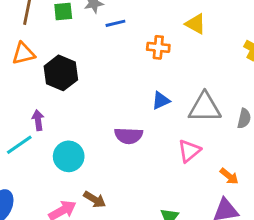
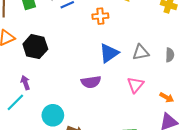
blue triangle: (161, 100) -> (109, 53), size x1.5
gray triangle: (205, 107) -> (141, 52), size x0.7
cyan circle: (69, 156) -> (53, 115), moved

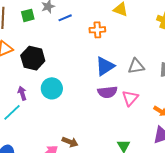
purple semicircle: (91, 82) -> (107, 92), moved
cyan circle: (53, 115) -> (52, 88), moved

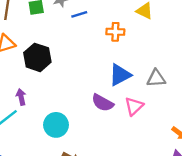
cyan circle: (52, 88) -> (56, 125), moved
purple semicircle: (107, 92) -> (103, 103), moved, turned 30
pink triangle: (130, 98) -> (134, 106), moved

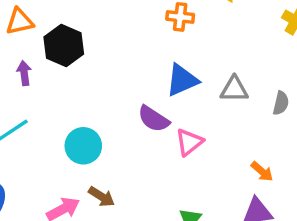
purple arrow: (21, 97) -> (24, 73), moved
pink triangle: (134, 106) -> (189, 142), moved

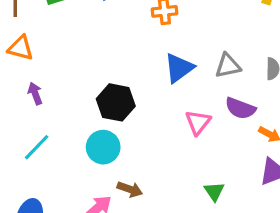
orange triangle: (20, 22) -> (21, 48), turned 40
black hexagon: (64, 45) -> (116, 102), moved
purple semicircle: (154, 119) -> (240, 108), moved

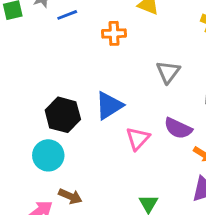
gray triangle: (228, 66) -> (168, 72), moved, turned -45
blue triangle: (179, 68) -> (109, 106), moved

